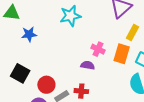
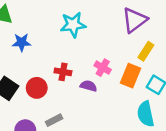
red circle: (46, 85) -> (37, 88), moved
red cross: (81, 91) -> (63, 72), moved

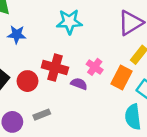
red cross: (63, 72) -> (55, 68), size x1.5

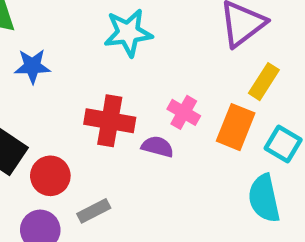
red circle: (27, 81) -> (50, 176), moved

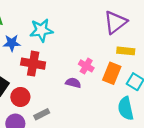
cyan star: (128, 33) -> (41, 30), moved
yellow rectangle: (264, 82) -> (126, 51), turned 63
red cross: (110, 121) -> (33, 64), moved

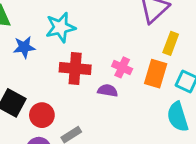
yellow rectangle: (126, 51) -> (171, 43), turned -70
red cross: (33, 64) -> (75, 69), moved

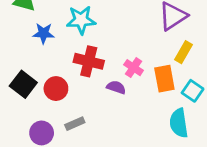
orange rectangle: (156, 74) -> (164, 79), turned -36
red circle: (42, 115) -> (56, 89), moved

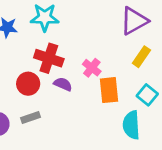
orange rectangle: (164, 79) -> (109, 90), moved
purple semicircle: (116, 87) -> (63, 84), moved
red circle: (56, 89) -> (28, 84), moved

